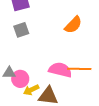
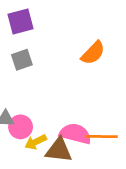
orange line: (79, 69) -> (101, 136), moved
pink semicircle: (60, 70) -> (75, 134), moved

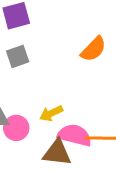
yellow arrow: (36, 142) -> (51, 113), moved

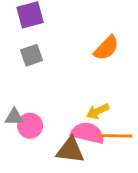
yellow arrow: (51, 113) -> (98, 111), moved

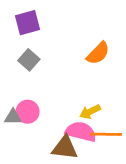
gray square: (31, 55) -> (29, 60), turned -30
pink circle: (30, 126) -> (28, 112), moved

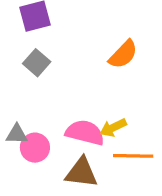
pink circle: (28, 112) -> (35, 148), moved
pink semicircle: (81, 132) -> (85, 133), moved

